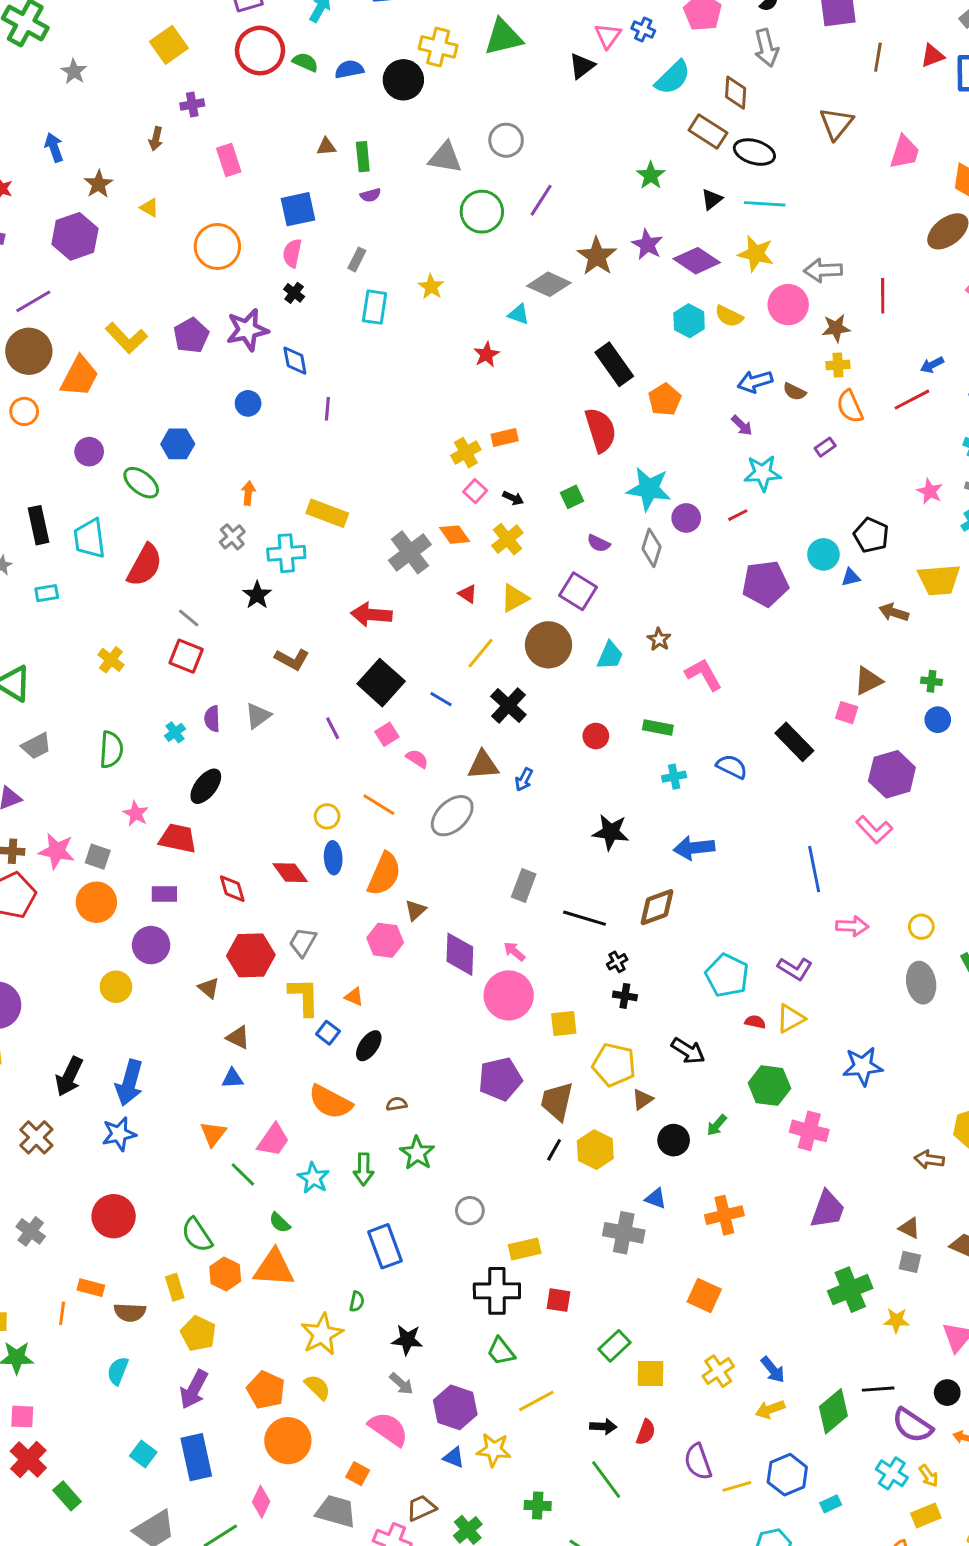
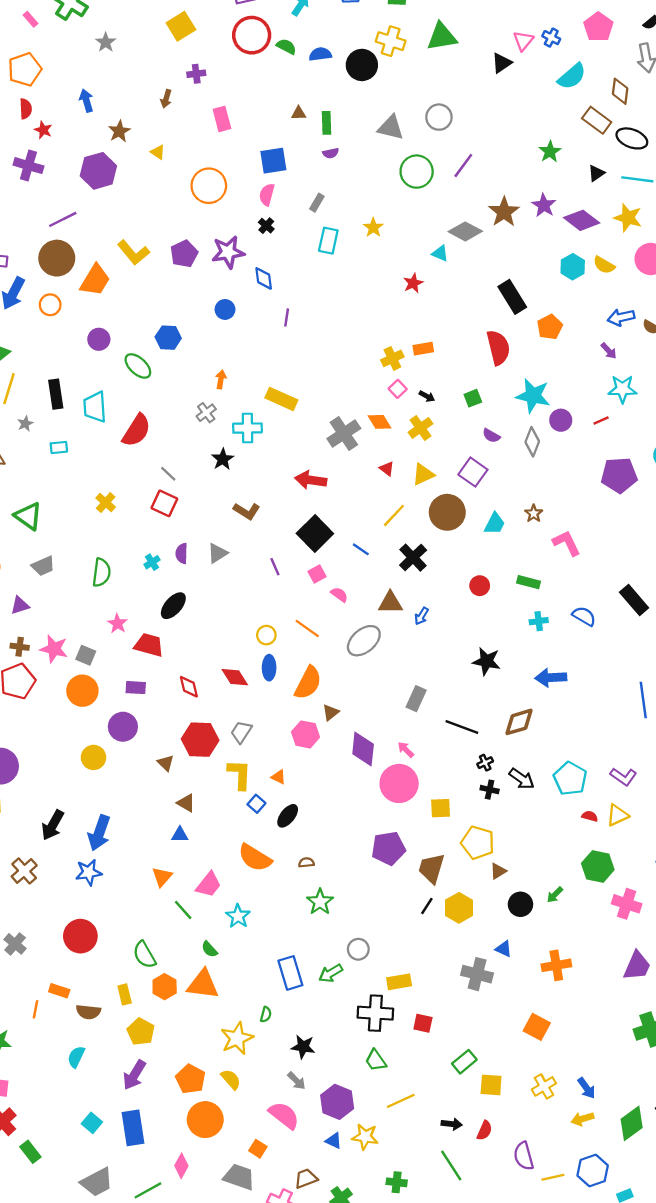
black arrow: (688, 1051) -> (522, 779), moved
green arrow: (364, 1169) -> (331, 973), moved, turned 55

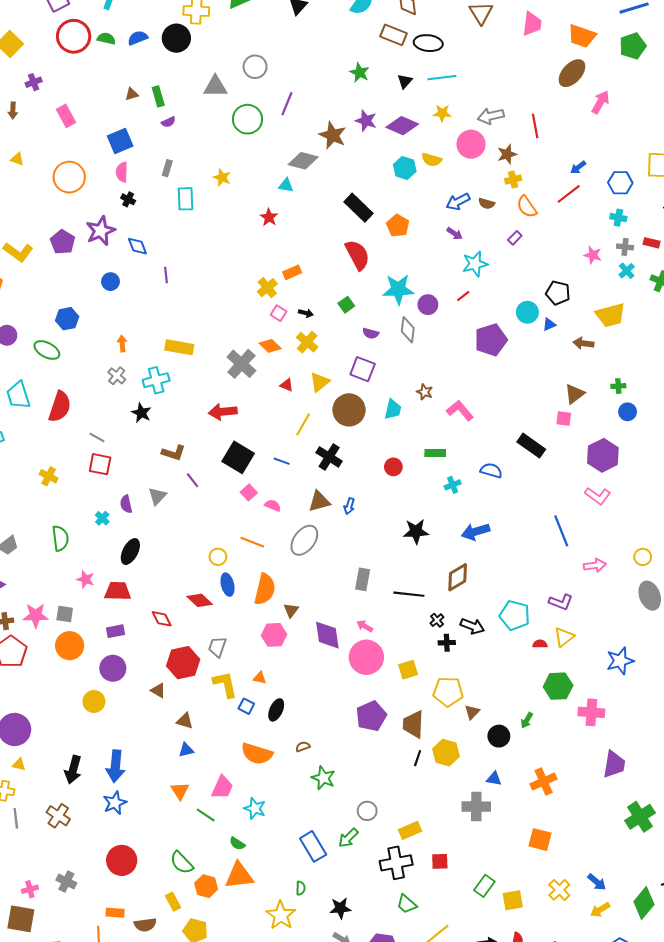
yellow star: (628, 218) -> (442, 113), size x0.7
purple line: (275, 567) -> (193, 480), moved

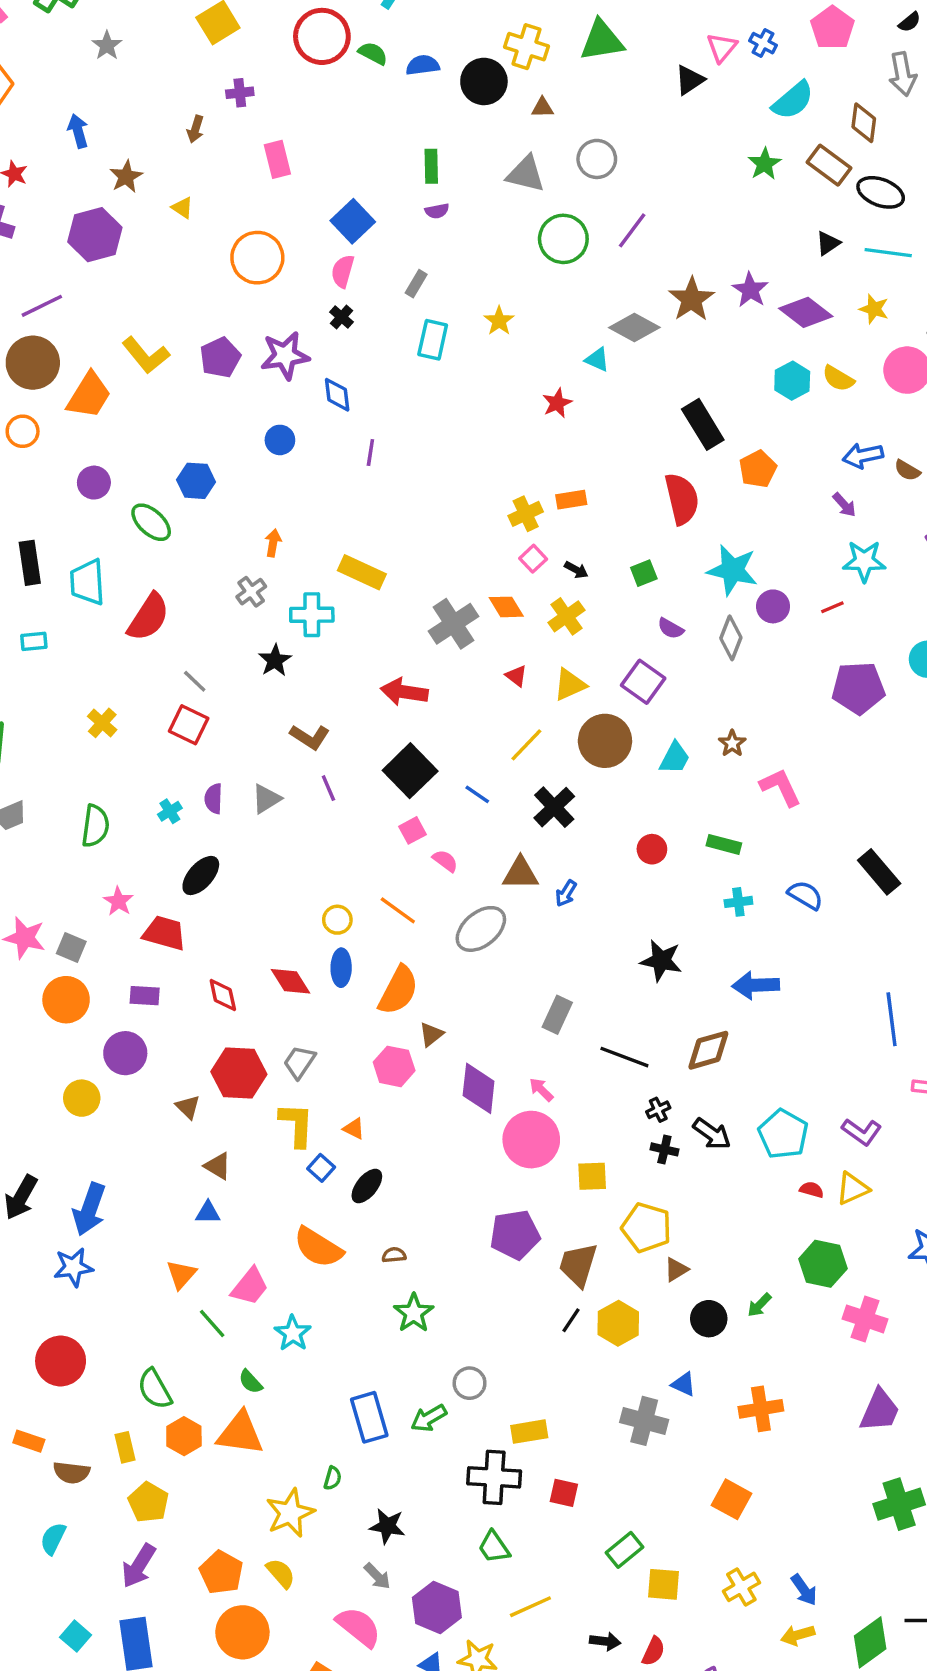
green star: (360, 73) -> (765, 164), moved
brown triangle: (132, 94) -> (542, 108), moved
blue square: (120, 141) -> (353, 221), turned -35

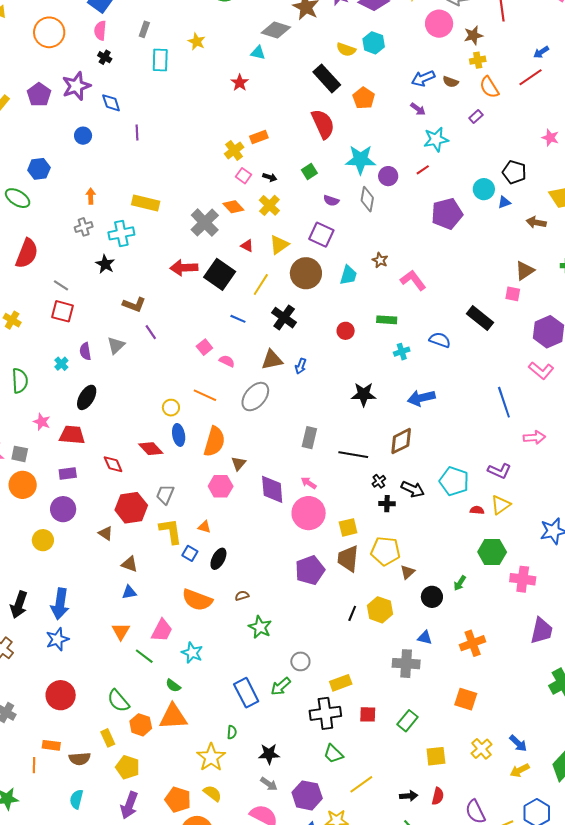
yellow semicircle: (838, 378) -> (346, 49), moved
gray cross: (251, 592) -> (84, 227), turned 30
black square: (410, 771) -> (220, 274), moved
brown trapezoid: (578, 1265) -> (348, 559), moved
green rectangle: (624, 1550) -> (408, 721), moved

